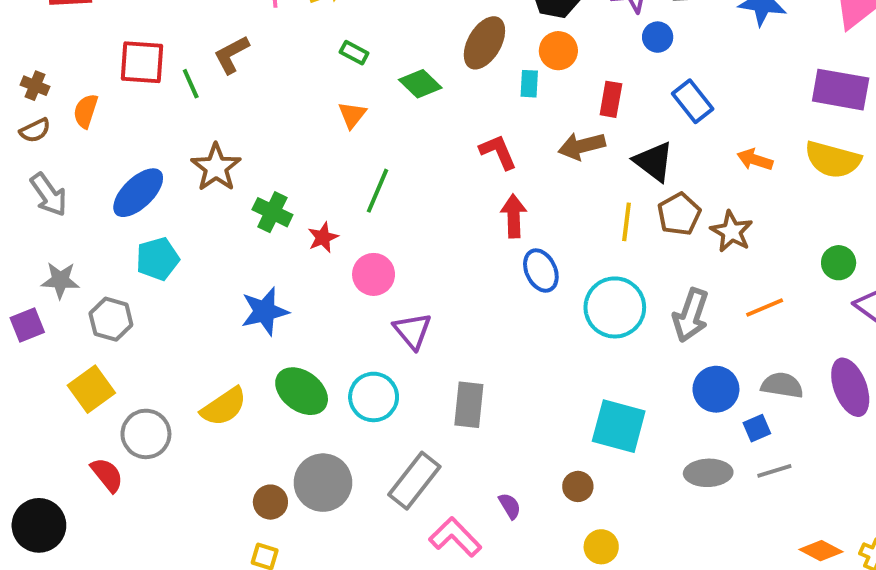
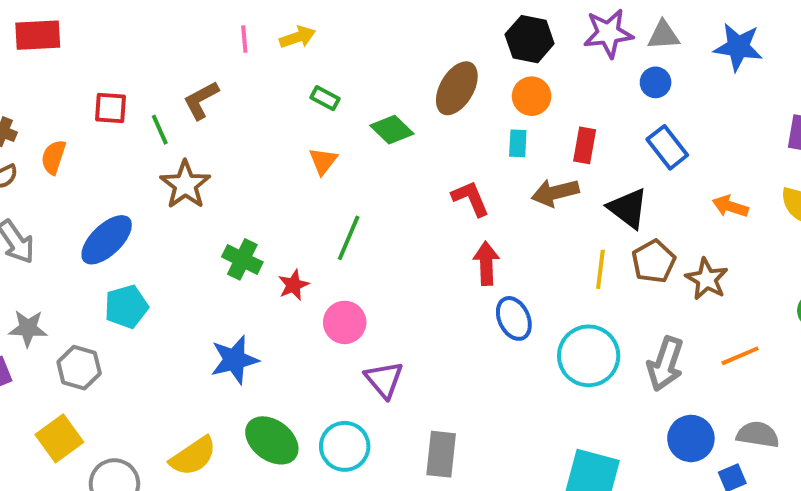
blue circle: (658, 37) -> (656, 82), moved
red square: (142, 62) -> (111, 108), size x0.7
cyan rectangle: (529, 84) -> (518, 143), moved
brown star: (216, 167) -> (185, 185), moved

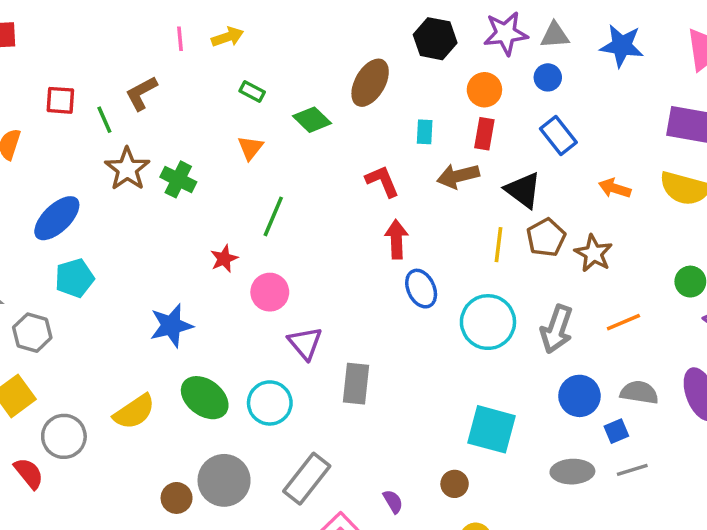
orange circle: (532, 96) -> (484, 90), moved
green cross: (242, 259) -> (178, 179), moved
gray rectangle: (441, 454) -> (356, 384), moved

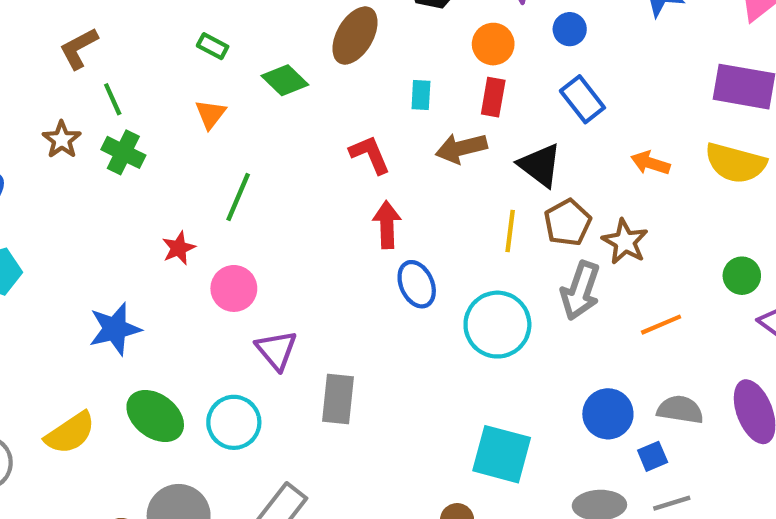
green line: (104, 120) -> (113, 99), moved
brown star: (127, 169) -> (62, 140), size x0.7
gray arrow: (557, 329) -> (580, 291), moved

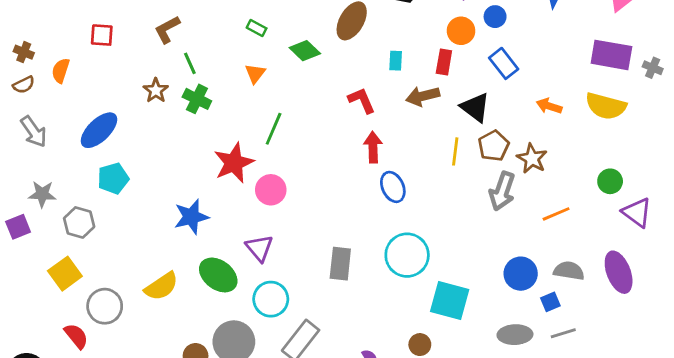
orange circle: (493, 44) -> (461, 31), moved
red star: (179, 248) -> (234, 163), size x1.8
cyan circle: (497, 325) -> (407, 255), moved
purple triangle: (276, 350) -> (259, 248), moved
cyan circle: (234, 422) -> (271, 299), moved

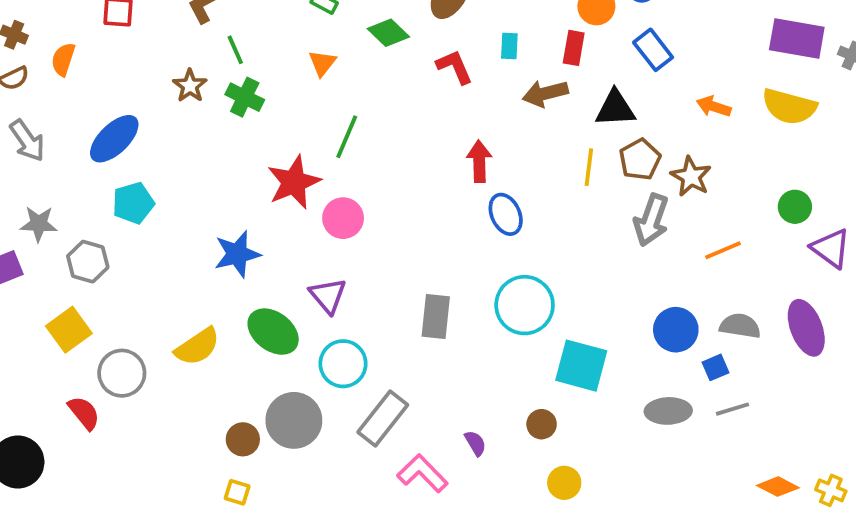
red L-shape: (362, 100) -> (455, 67), moved
black triangle: (475, 107) -> (615, 108), turned -40

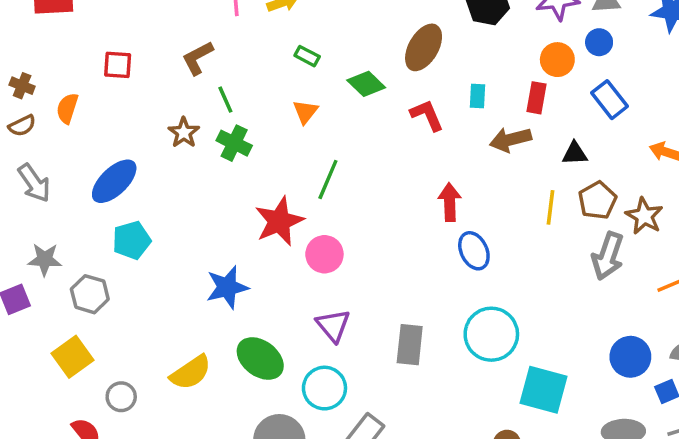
black triangle: (615, 108) -> (575, 153), size x0.7
purple triangle: (328, 296) -> (333, 325), moved
gray circle: (122, 373) -> (121, 397), size x0.7

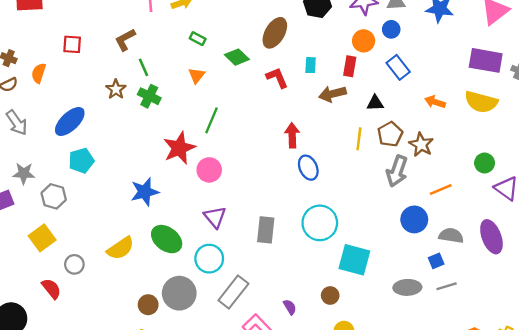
blue circle: (630, 357) -> (414, 219), moved

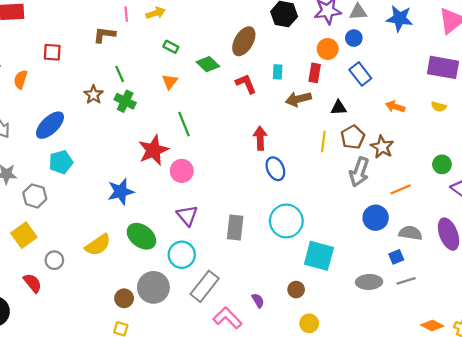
brown L-shape: (125, 40) -> (104, 35), moved, turned 35
yellow semicircle: (481, 102) -> (439, 107), size x0.5
green line: (211, 120) -> (184, 124), turned -45

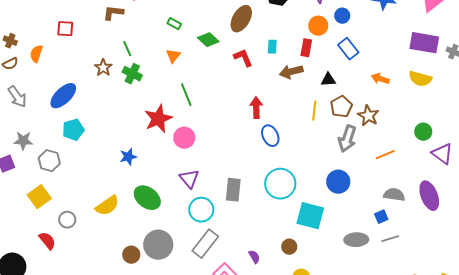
yellow semicircle: (439, 107) -> (420, 79), size x1.6
blue star: (121, 192) -> (128, 157), size x0.7
blue circle: (376, 218) -> (338, 182), moved
cyan circle: (182, 255) -> (201, 210), moved

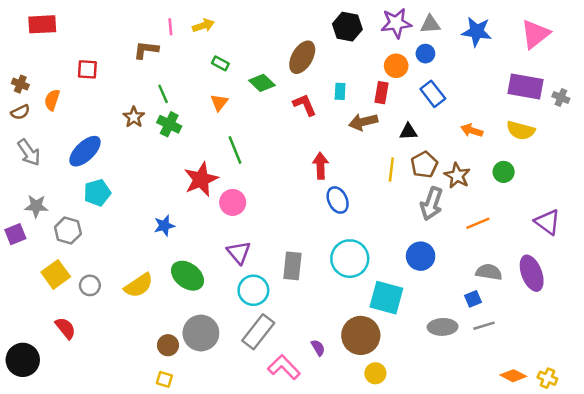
green circle: (423, 132) -> (504, 172), moved
gray circle: (67, 220) -> (90, 285), moved
brown circle: (289, 247) -> (361, 335), size x2.0

